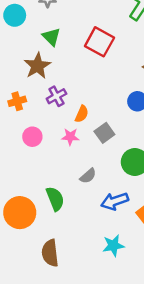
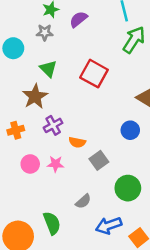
orange semicircle: (82, 114) -> (77, 142), turned 77
pink star: (70, 137) -> (56, 164), moved

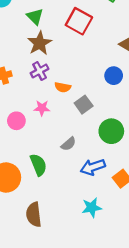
brown star: (35, 96) -> (40, 43), moved
pink circle: (30, 164) -> (16, 121), moved

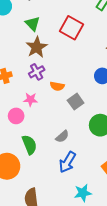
pink star: (42, 108) -> (30, 100), moved
green semicircle: (38, 165) -> (29, 145), moved
blue arrow: (93, 167) -> (67, 162), moved, turned -40

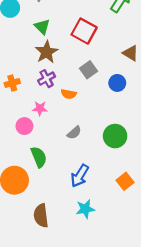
gray square: (76, 102) -> (89, 70), moved
gray semicircle: (62, 136) -> (74, 133), moved
cyan star: (83, 193) -> (85, 209), moved

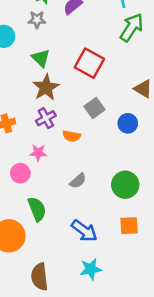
blue arrow: (80, 176) -> (84, 231), turned -85
orange square: (125, 181) -> (129, 226), moved, turned 35

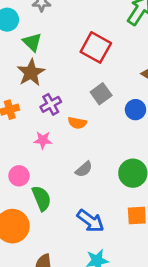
green triangle: (41, 58) -> (32, 42), moved
brown star: (46, 88) -> (31, 73), moved
pink circle: (20, 173) -> (19, 176), moved

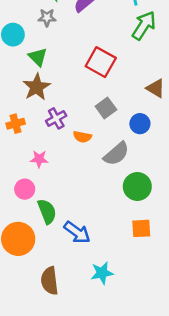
pink star: (43, 140) -> (39, 159), moved
gray semicircle: (84, 169) -> (116, 154), moved, size x1.5
blue arrow: (90, 221) -> (77, 232), moved

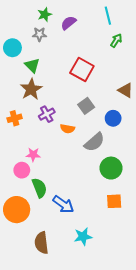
green arrow: (144, 25) -> (116, 40), size x0.6
pink star: (39, 159) -> (33, 155), moved

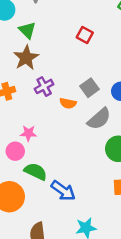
red square: (82, 70) -> (85, 35), size x0.6
gray square: (86, 106) -> (90, 88), moved
green semicircle: (39, 188) -> (36, 172), turned -42

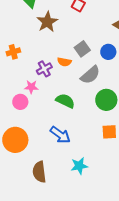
brown star: (26, 58) -> (47, 22), moved
purple cross: (44, 86) -> (44, 69), moved
green semicircle: (36, 172) -> (65, 101), moved

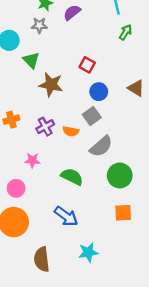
brown star: (47, 22) -> (51, 85), turned -30
blue circle: (108, 52) -> (99, 92), moved
purple cross: (44, 69) -> (45, 127), moved
pink circle: (20, 102) -> (16, 188), moved

